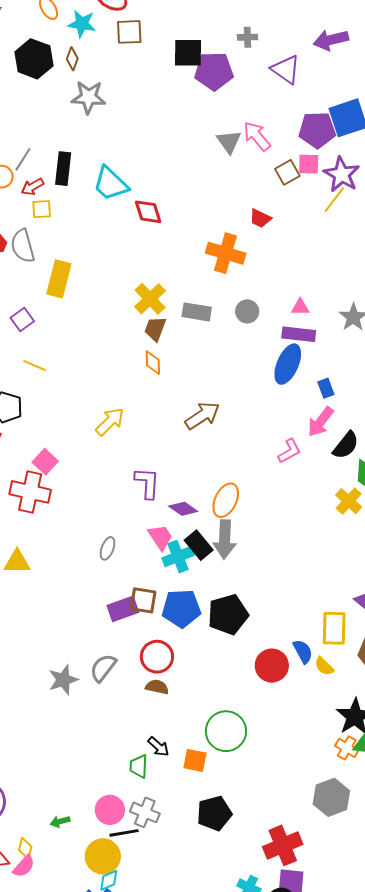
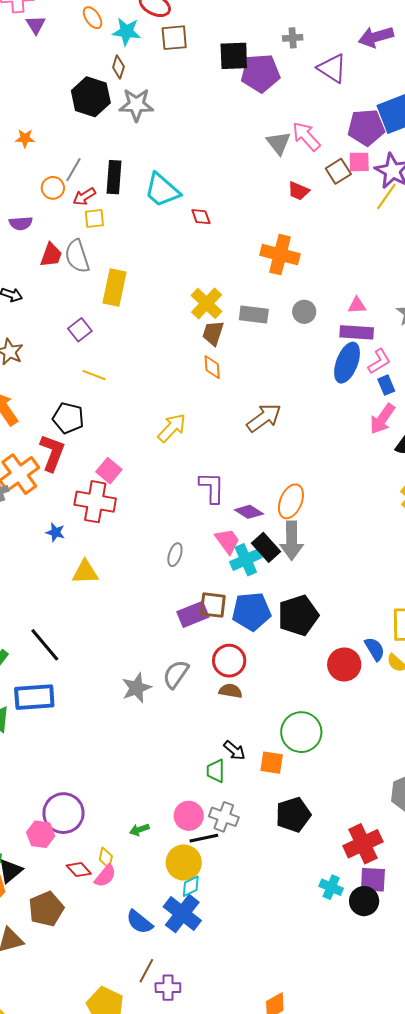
black hexagon: (34, 59) -> (91, 97), moved
red diamond: (148, 212) -> (201, 217), size x0.7
red trapezoid: (260, 218) -> (299, 191), moved
pink L-shape: (290, 451) -> (379, 361), moved

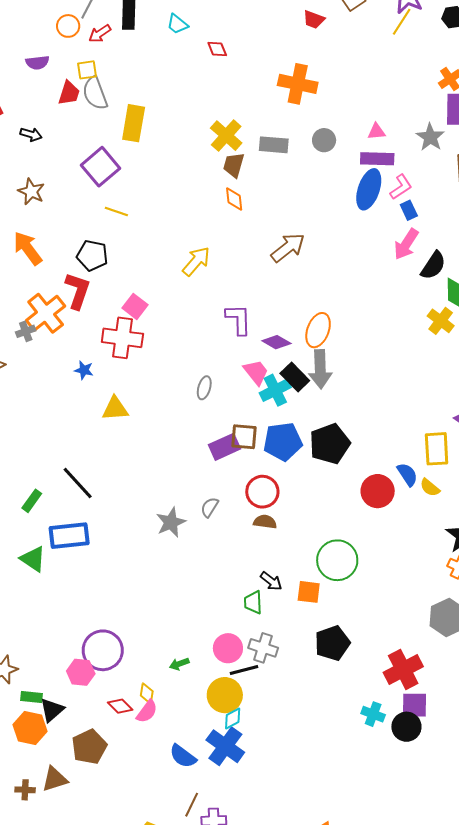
cyan trapezoid: (162, 190) -> (177, 24), size x0.6
yellow square: (94, 219) -> (87, 70), moved
purple square: (80, 330) -> (101, 167), size x1.6
gray semicircle: (176, 674) -> (210, 507), size x0.7

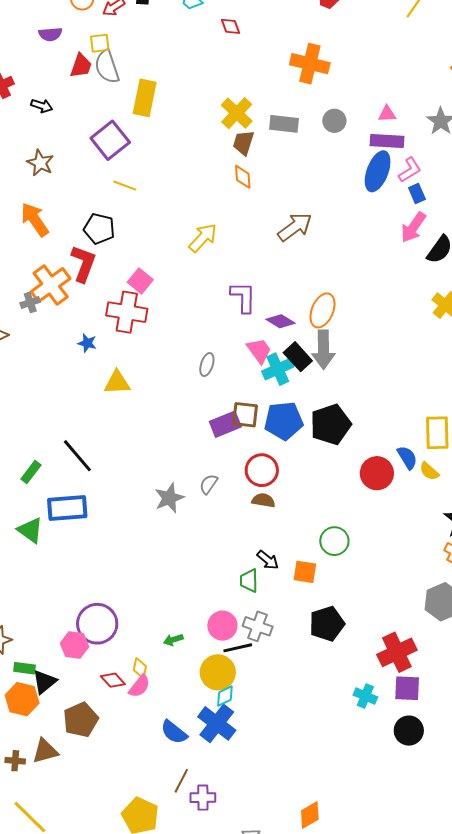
green circle: (337, 560) -> (334, 541), size x0.7
black circle: (406, 727) -> (409, 731), moved

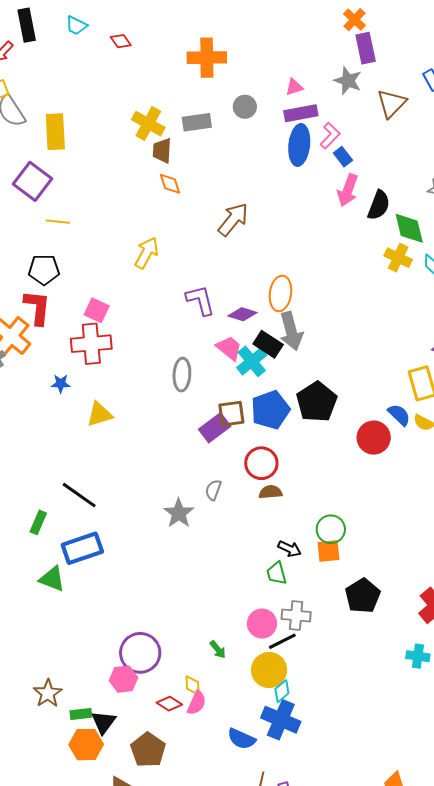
gray ellipse: (207, 365) -> (182, 375), size x1.4
green circle: (334, 541) -> (331, 529), moved
green arrow: (173, 640) -> (218, 649), turned -96

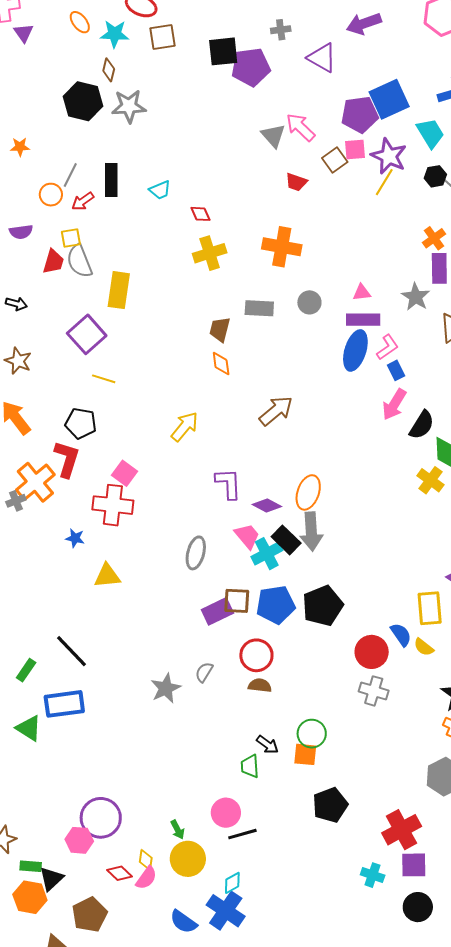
cyan trapezoid: (76, 26) -> (160, 190), turned -60
yellow cross: (148, 124) -> (210, 253), moved, turned 32
gray cross: (296, 616) -> (374, 691), moved
yellow circle: (269, 670) -> (188, 859), moved

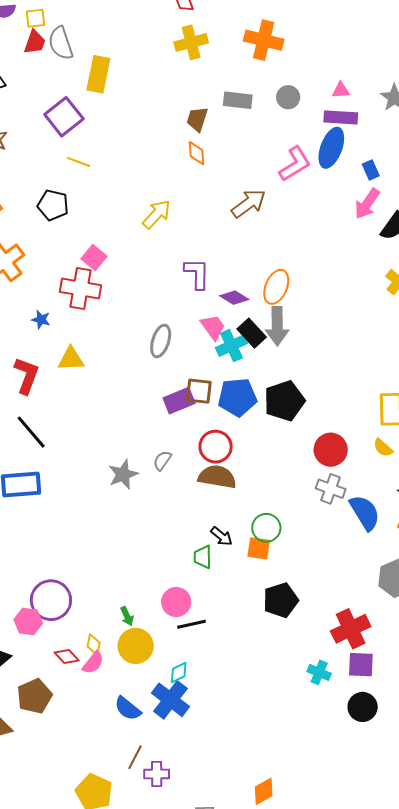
yellow square: (71, 238) -> (36, 18), moved
pink L-shape: (387, 347) -> (295, 164), moved, size x1.4
red L-shape: (67, 459) -> (27, 376), moved
blue semicircle: (401, 635) -> (365, 513), moved, size x1.5
brown semicircle: (260, 685) -> (217, 477), size x1.6

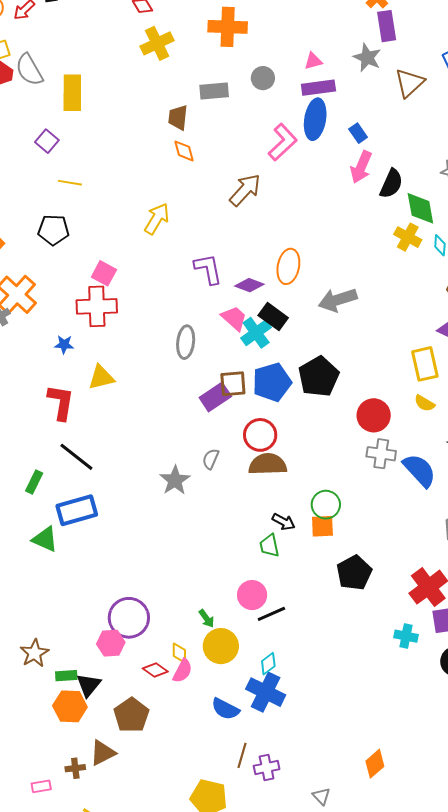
purple square: (64, 117) -> (47, 141), size x0.6
gray arrow: (277, 326) -> (338, 300), moved, turned 84

